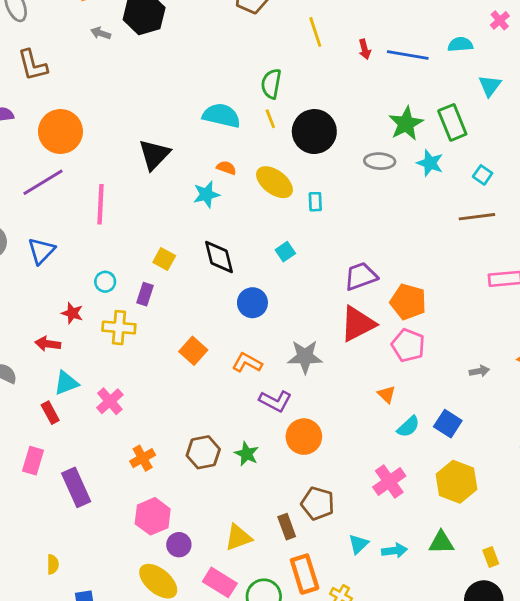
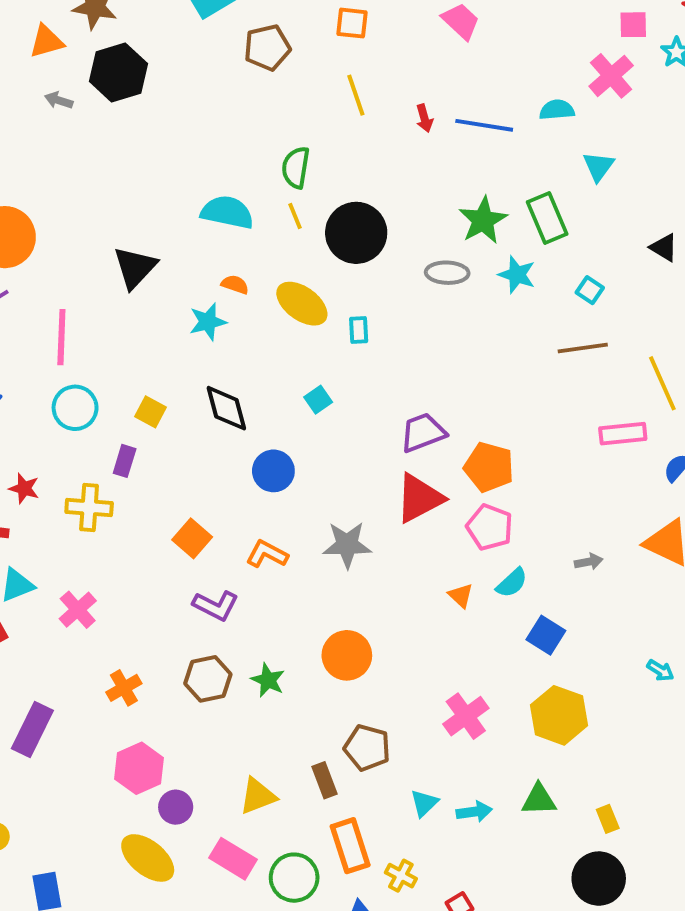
pink cross: (500, 20) -> (611, 76), size x1.6
cyan circle: (105, 282) -> (75, 408), moved, size x1.5
purple L-shape: (275, 401) -> (216, 606), moved
cyan semicircle: (408, 427) -> (512, 583), moved
purple rectangle: (76, 487) -> (32, 730), turned 51

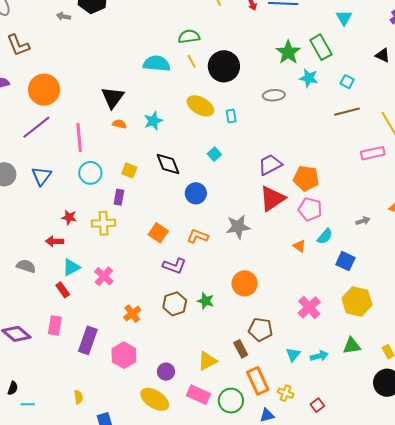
green semicircle: (296, 167) -> (189, 36), turned 80
gray ellipse: (447, 273) -> (274, 95), moved
orange semicircle: (235, 284) -> (119, 124), moved
pink hexagon: (139, 768) -> (124, 355), moved

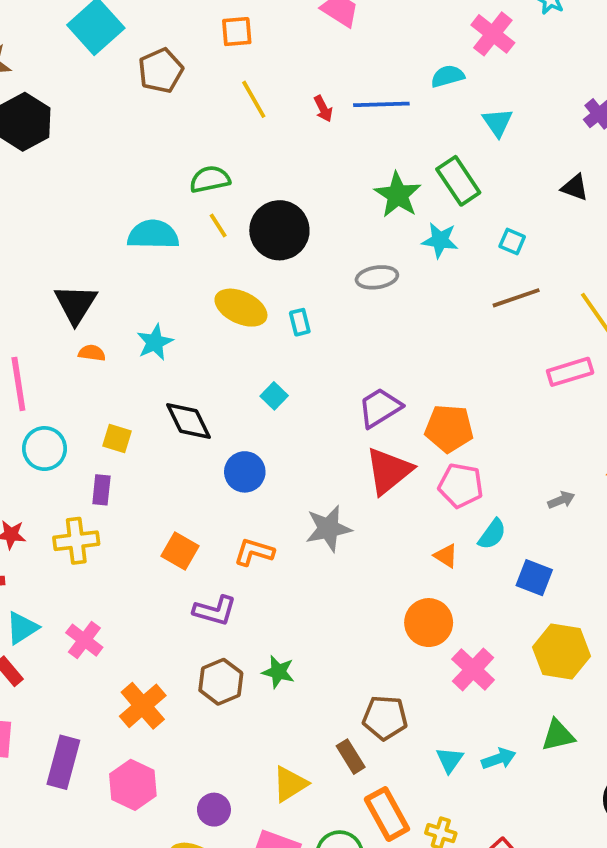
orange circle: (245, 283) -> (429, 623), moved
orange cross: (132, 314) -> (143, 706), size x1.4

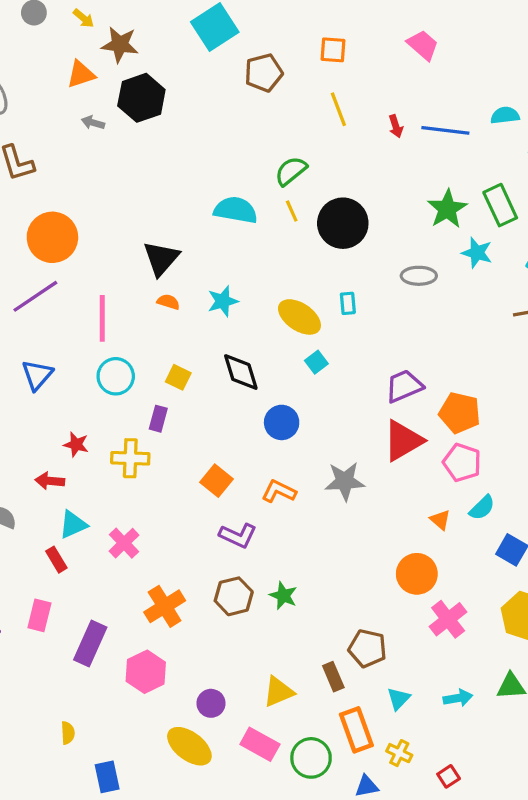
green semicircle: (210, 179) -> (291, 171), turned -36
yellow ellipse: (241, 308) -> (299, 317), moved
cyan triangle: (450, 760) -> (399, 699), moved

